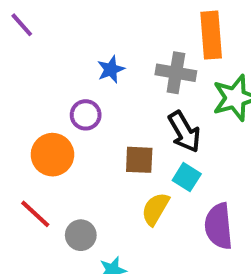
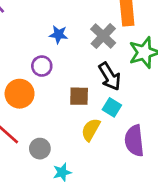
blue star: (111, 69) -> (59, 35), turned 30
gray cross: (176, 73) -> (103, 36), turned 35

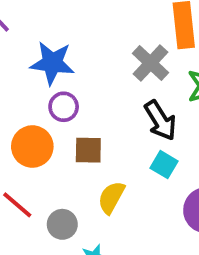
blue star: (59, 35) -> (52, 63), moved, size x1.6
brown square: (79, 96) -> (88, 150), moved
yellow semicircle: (91, 130) -> (111, 197), moved

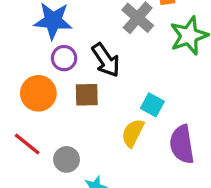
black arrow: (160, 120) -> (106, 60), moved
yellow semicircle: (111, 197) -> (133, 133), moved

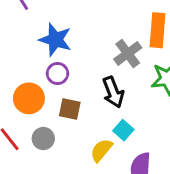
black arrow: (106, 60) -> (113, 92), moved
gray circle: (67, 159) -> (43, 139), moved

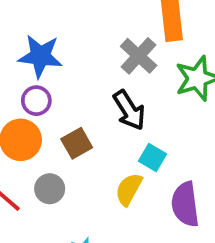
purple circle: (57, 73) -> (36, 101), moved
brown square: (70, 109) -> (77, 143), turned -30

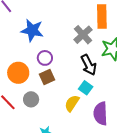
purple circle: (36, 101) -> (45, 58), moved
black arrow: (129, 110) -> (89, 65), moved

